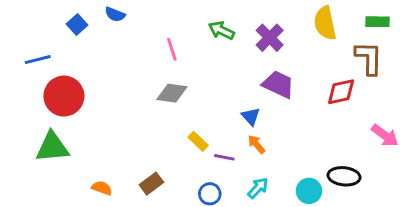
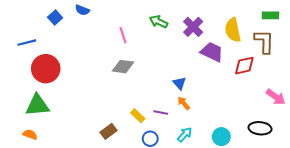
yellow semicircle: (325, 23) -> (233, 30), moved
purple trapezoid: (278, 84) -> (212, 52), moved
yellow rectangle: (198, 141) -> (138, 116), moved
black ellipse: (344, 176) -> (260, 128), moved
orange semicircle: (102, 188) -> (30, 135), moved

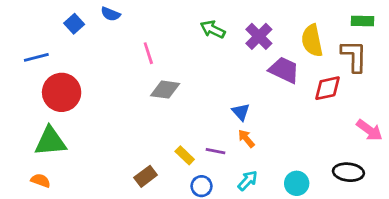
pink line: (123, 35) -> (148, 53), moved

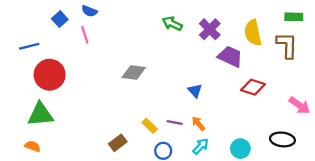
pink line: (148, 53) -> (85, 35), moved
red diamond: (327, 88) -> (253, 87), moved, turned 30
orange arrow: (246, 139) -> (198, 124), moved

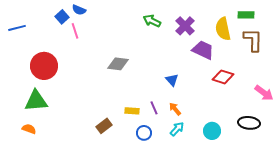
green rectangle: (294, 17) -> (246, 15), moved
blue square: (60, 19) -> (62, 17), moved
blue line: (29, 46) -> (17, 28), moved
purple line: (175, 122) -> (154, 108), turned 56
yellow rectangle: (150, 126) -> (132, 111), turned -40

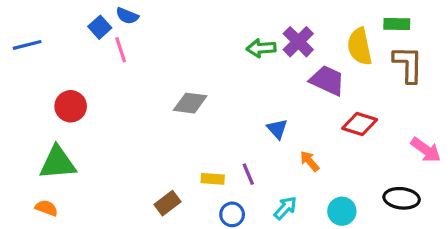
green arrow: (152, 21) -> (261, 48), moved, turned -30
red circle: (44, 66) -> (71, 106), size x0.7
orange arrow: (175, 109) -> (310, 161), moved

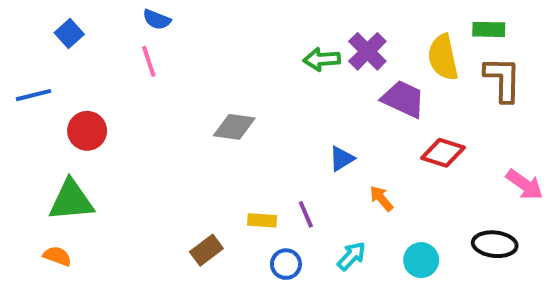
blue square: (100, 27) -> (69, 33), moved
blue line: (27, 45) -> (33, 95), moved
blue triangle: (277, 129) -> (342, 159), turned 40

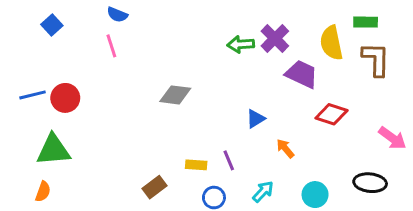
blue line: (33, 95) -> (33, 95), moved
orange semicircle: (57, 256) -> (43, 192), turned 90

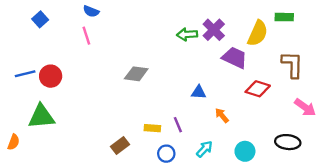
yellow semicircle: (331, 43) -> (258, 33), turned -144
brown L-shape: (376, 59) -> (292, 65), moved
blue triangle: (256, 119) -> (199, 92), turned 35
orange semicircle: (43, 192) -> (14, 142), moved

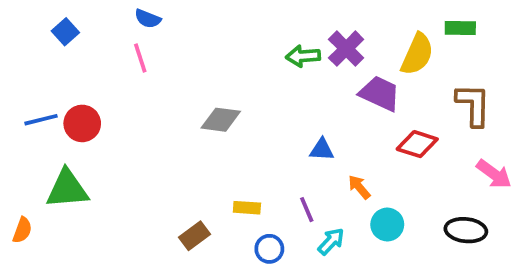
purple line: (178, 125) -> (307, 210), moved
cyan circle: (245, 151) -> (387, 225), moved

